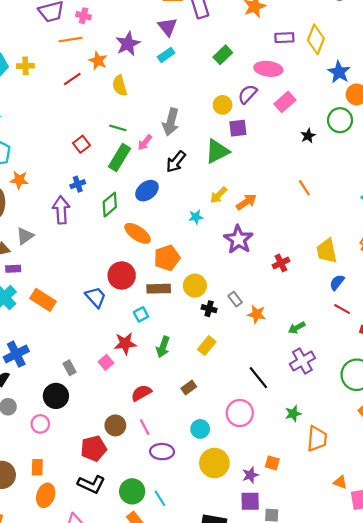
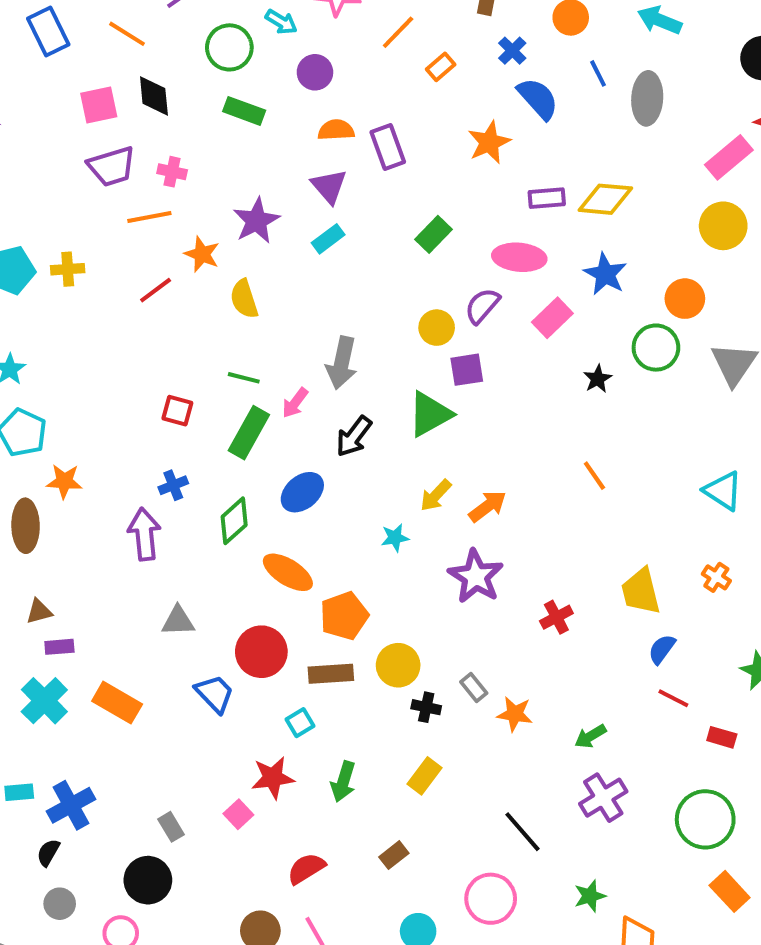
yellow diamond: (316, 39) -> (605, 199), turned 76
blue star: (339, 72) -> (605, 274), moved
red square: (81, 144) -> (177, 411), turned -35
gray triangle: (25, 236) -> (178, 621), moved, turned 36

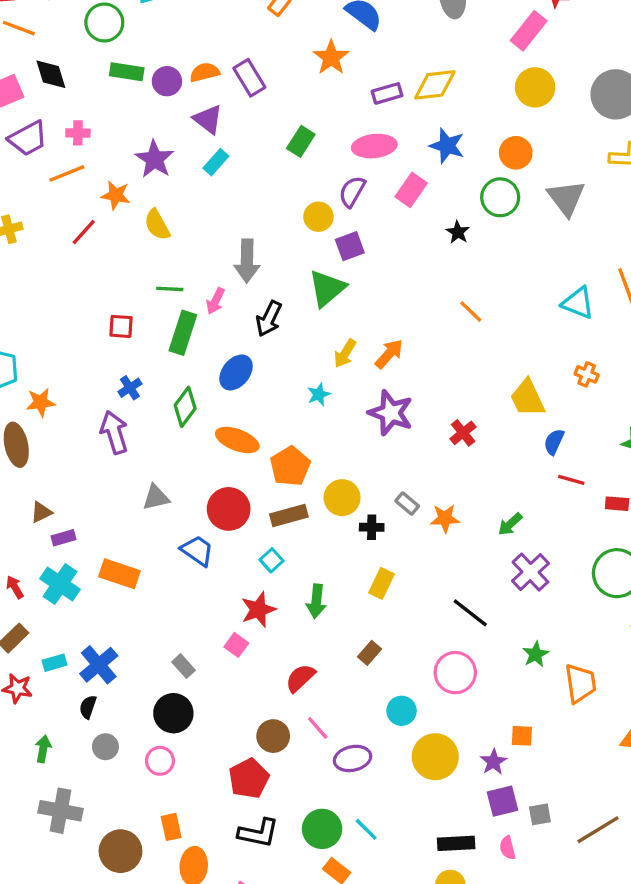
purple circle: (315, 72) -> (167, 81), moved

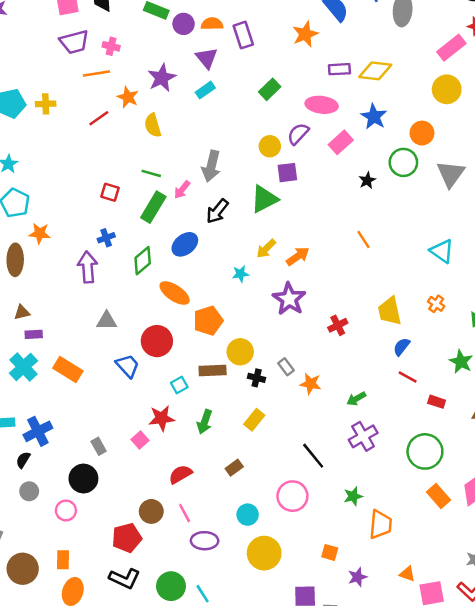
brown rectangle: (289, 515) -> (213, 371), moved
purple star: (493, 762) -> (357, 577), moved

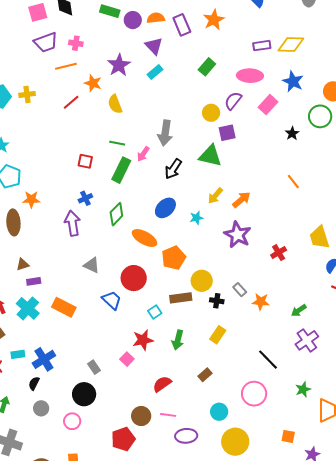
orange star: (305, 34) -> (214, 20), moved
green triangle: (264, 199) -> (210, 156), turned 45
blue ellipse: (185, 244) -> (165, 208), moved
gray triangle: (107, 321) -> (92, 265), turned 30
pink line: (185, 513) -> (168, 415), turned -49

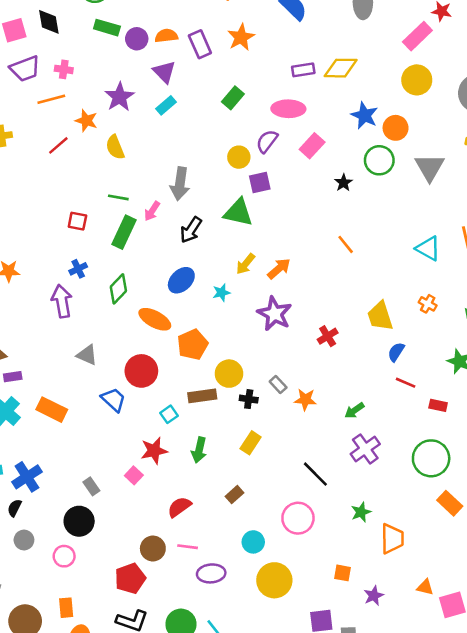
blue star: (293, 81) -> (364, 115), moved

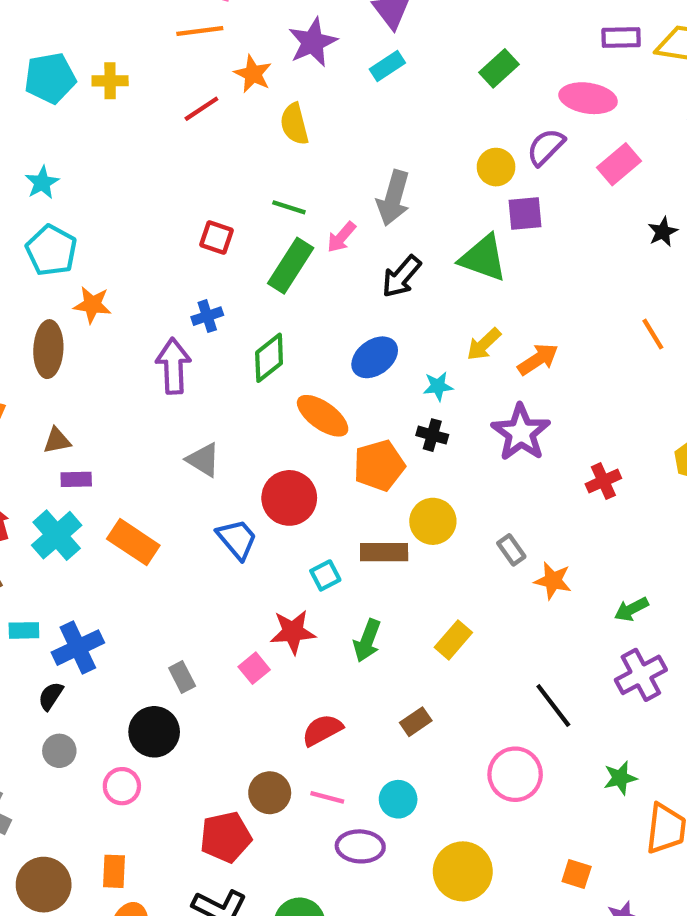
black cross: (249, 399) -> (432, 435), moved
cyan circle: (253, 542) -> (398, 799), moved

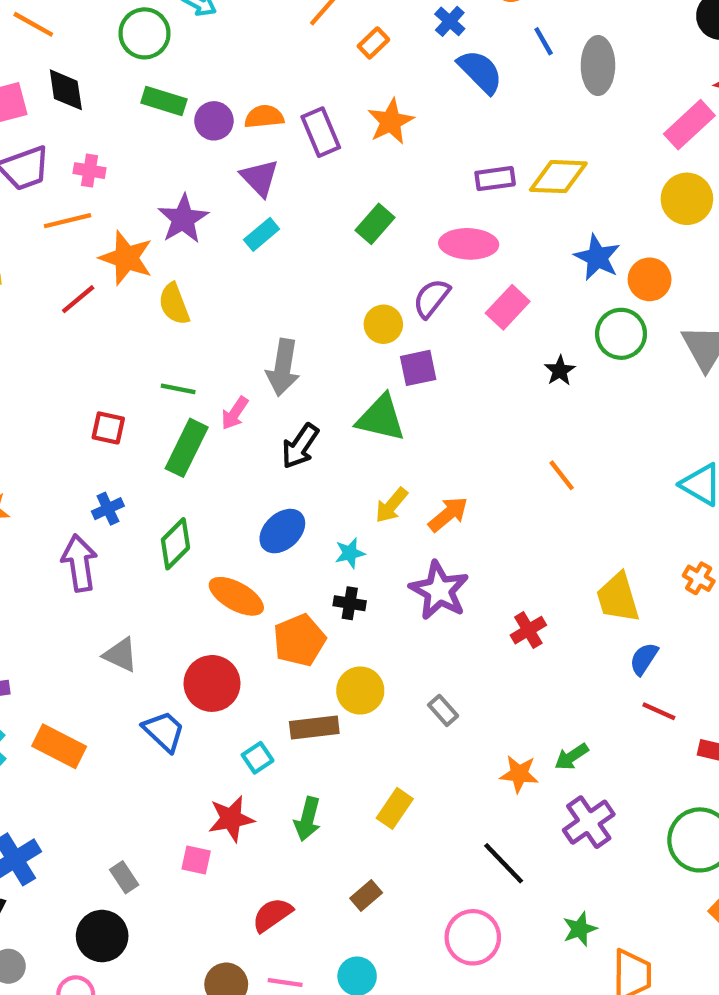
orange star: (253, 74) -> (126, 258), size x1.4
orange star: (553, 581) -> (519, 774), moved
pink square: (254, 668) -> (196, 860), turned -32

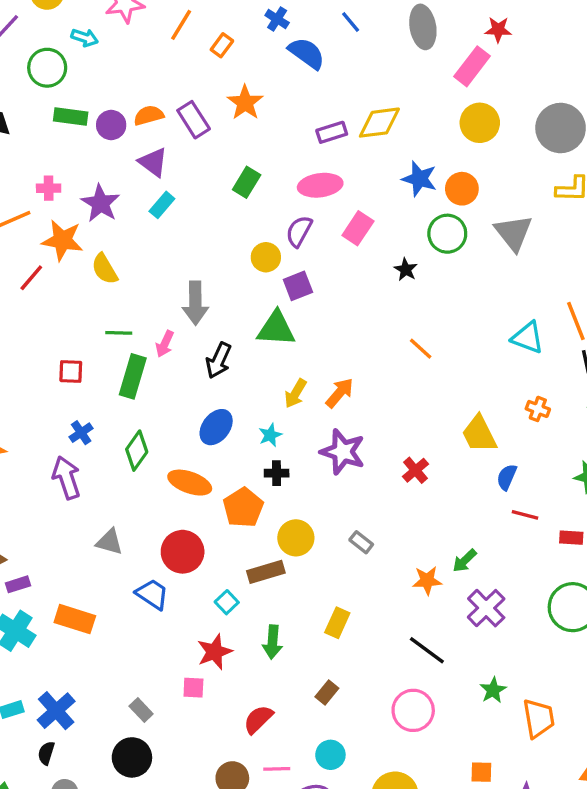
gray ellipse: (598, 66) -> (423, 27), moved
pink cross: (90, 171) -> (49, 188), moved

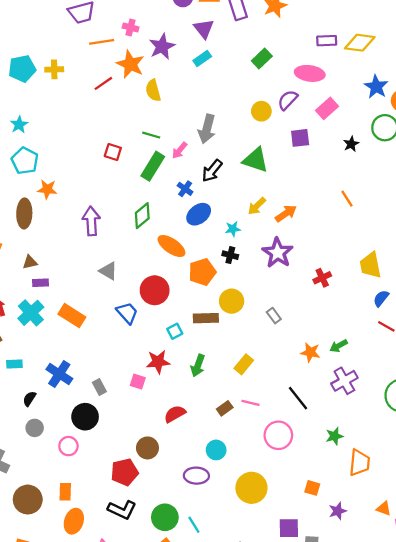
purple square: (298, 286) -> (300, 138), moved
blue cross: (81, 433) -> (185, 189), moved, turned -35
blue cross: (56, 711) -> (59, 374), moved, turned -30
pink line: (277, 769) -> (250, 403), moved

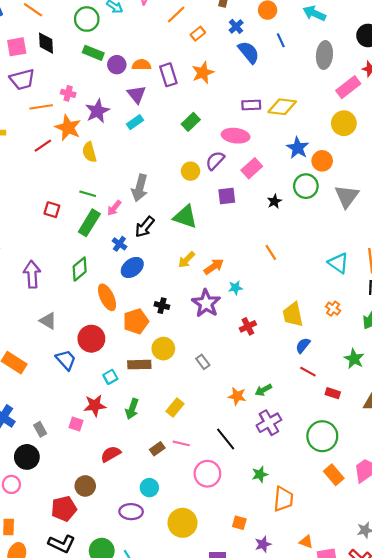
cyan star: (233, 229) -> (235, 288), moved
orange ellipse: (171, 246) -> (107, 297), turned 30

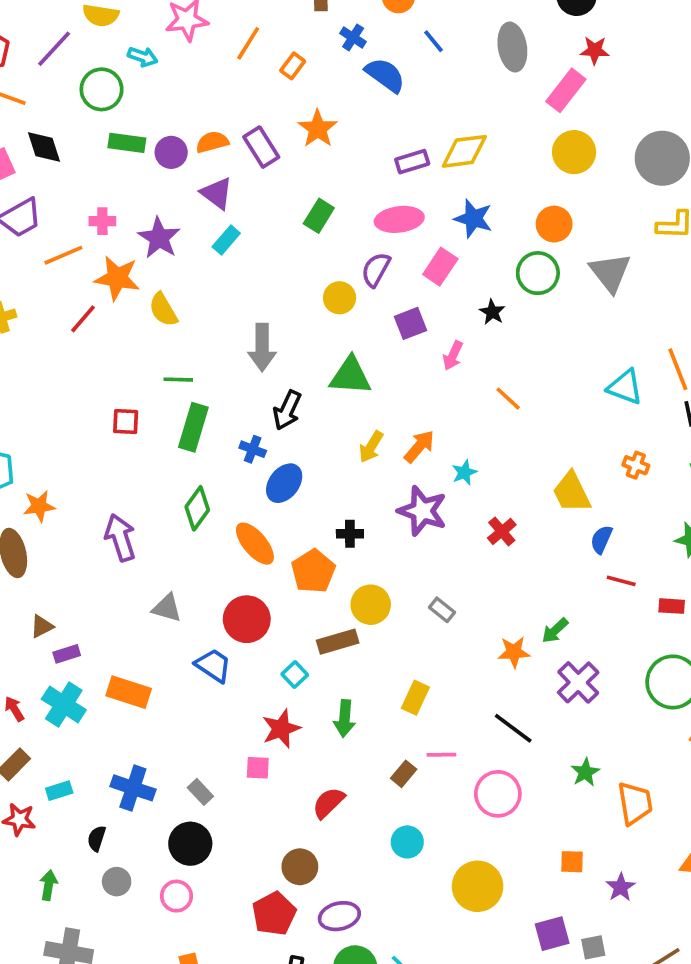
blue star: (298, 148) -> (473, 219), moved
pink arrow: (114, 208) -> (453, 356), moved
purple ellipse: (131, 512) -> (339, 916), moved

